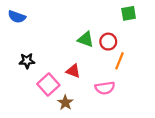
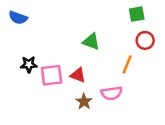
red circle: (108, 42) -> (145, 40), moved
pink square: (48, 85) -> (52, 75), moved, turned 35
brown star: (65, 103) -> (84, 102), moved

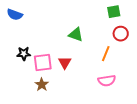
red triangle: (78, 75) -> (65, 63), turned 40
pink semicircle: (112, 93) -> (107, 81), moved
brown star: (84, 102) -> (42, 85), moved

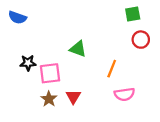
green triangle: (76, 35) -> (78, 49), moved
orange line: (106, 54) -> (112, 69), moved
red triangle: (65, 63) -> (73, 97), moved

